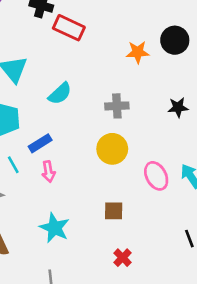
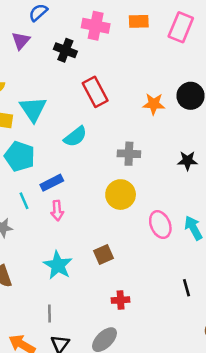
red rectangle: (69, 28) -> (95, 92), moved, turned 32
brown square: (114, 211) -> (103, 254), moved, turned -30
red cross: (123, 258) -> (121, 300), turned 36

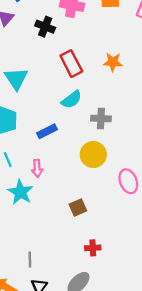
orange star: (154, 104) -> (113, 62), moved
cyan semicircle: (75, 137) -> (72, 100), moved
blue rectangle: (52, 183) -> (47, 131), moved
cyan star: (58, 265) -> (20, 192), moved

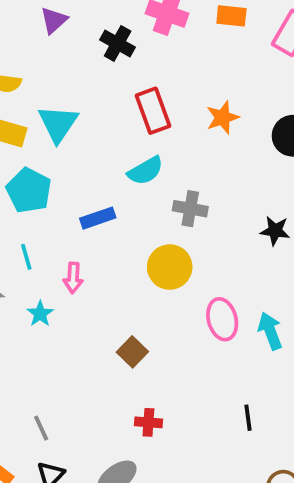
orange star: (113, 62) -> (223, 118), turned -30
cyan star: (20, 192) -> (40, 314), size x0.6
brown square: (78, 207) -> (132, 352), turned -30
gray line: (30, 260) -> (41, 428), turned -32

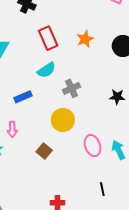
gray cross: (190, 209) -> (72, 88), turned -30
brown square: (132, 352) -> (44, 151), moved
black line: (248, 418) -> (102, 189), moved

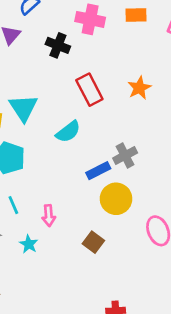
cyan semicircle: (46, 70) -> (68, 132), moved
blue rectangle: (23, 97) -> (98, 171), moved

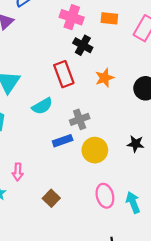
black cross: (58, 45) -> (83, 45), moved
gray cross: (125, 155) -> (80, 119), moved
yellow circle: (116, 199) -> (95, 150), moved

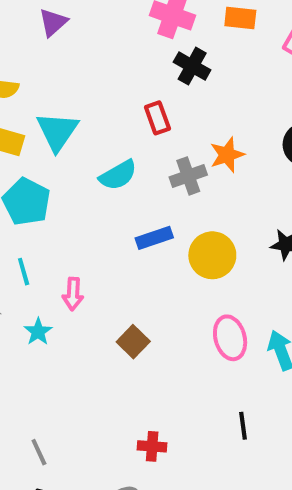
red rectangle: (64, 74) -> (157, 118), size x0.7
orange star: (105, 78) -> (227, 155), moved
gray cross: (80, 119) -> (188, 176), moved

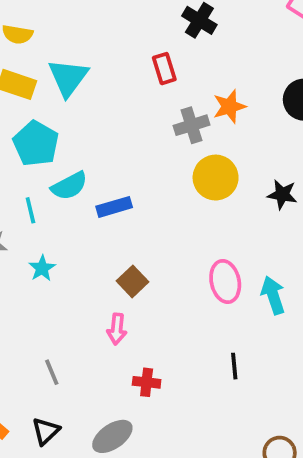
cyan semicircle: (118, 175) -> (69, 186), moved
blue rectangle: (154, 238) -> (114, 207), moved
yellow circle: (212, 255) -> (216, 178), moved
pink arrow: (73, 294) -> (117, 329), moved
gray line: (39, 452) -> (52, 372), moved

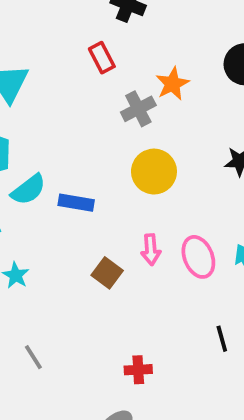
yellow circle: (216, 178) -> (154, 172), moved
blue rectangle: (114, 207) -> (76, 203), turned 36
pink arrow: (117, 329) -> (151, 250), moved
gray line: (52, 372) -> (33, 357), moved

